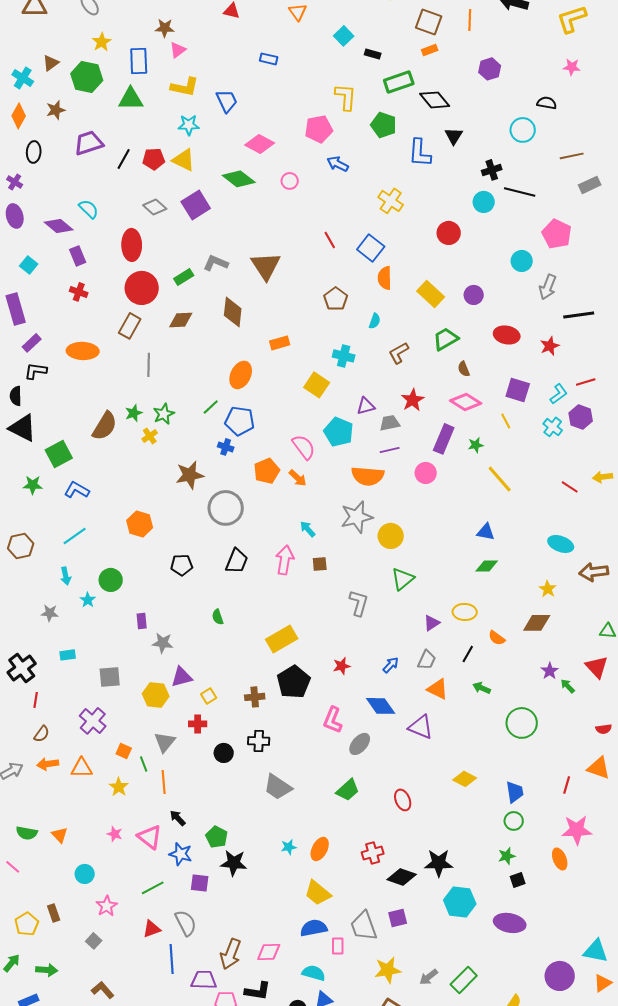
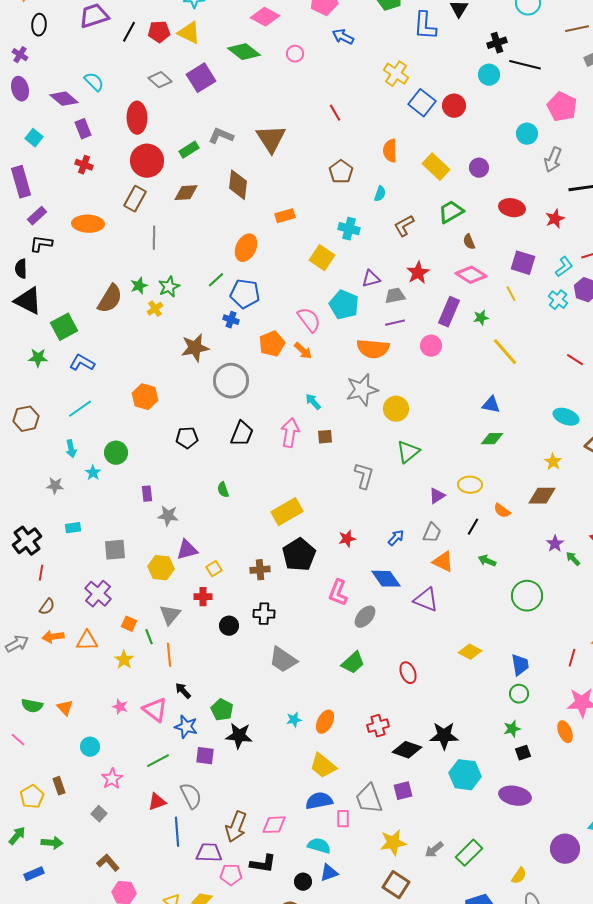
blue square: (371, 248) -> (422, 103), moved

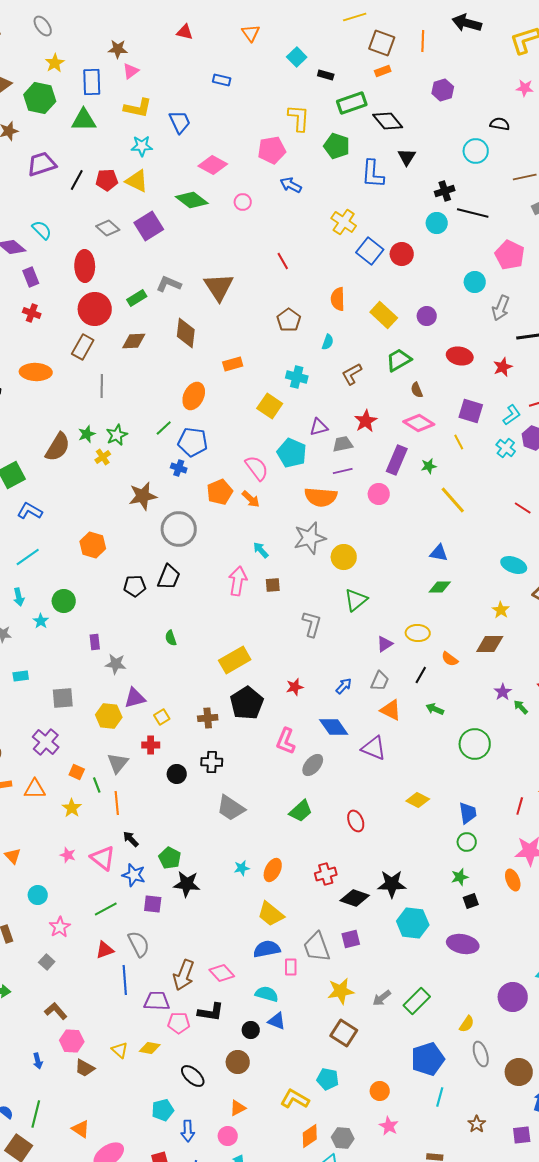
black trapezoid: (242, 434) -> (169, 577), moved
pink diamond: (274, 825) -> (222, 973), turned 50
blue triangle: (329, 873) -> (277, 1021), turned 42

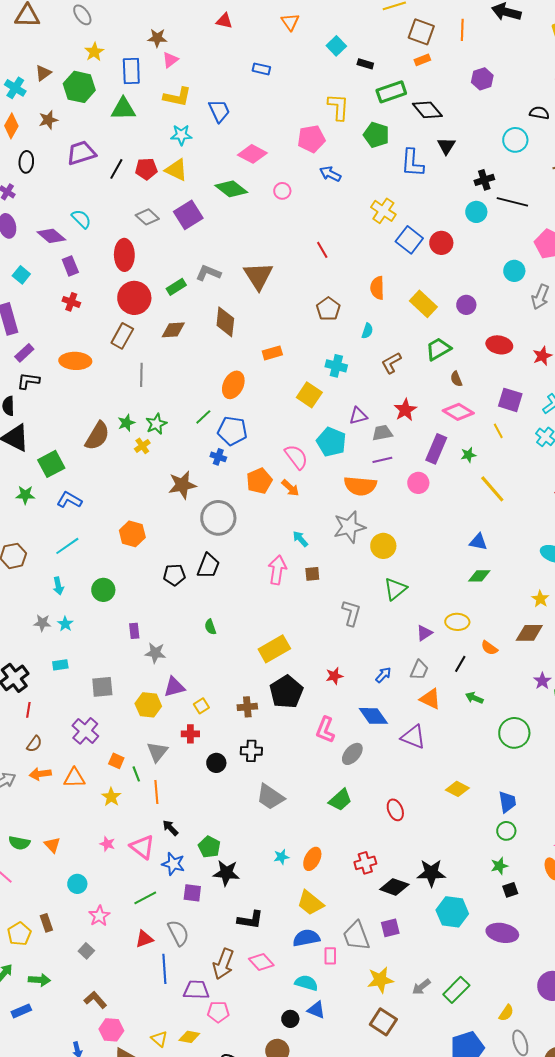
cyan star: (41, 621) -> (65, 624), moved
black L-shape: (211, 1012) -> (250, 920), moved

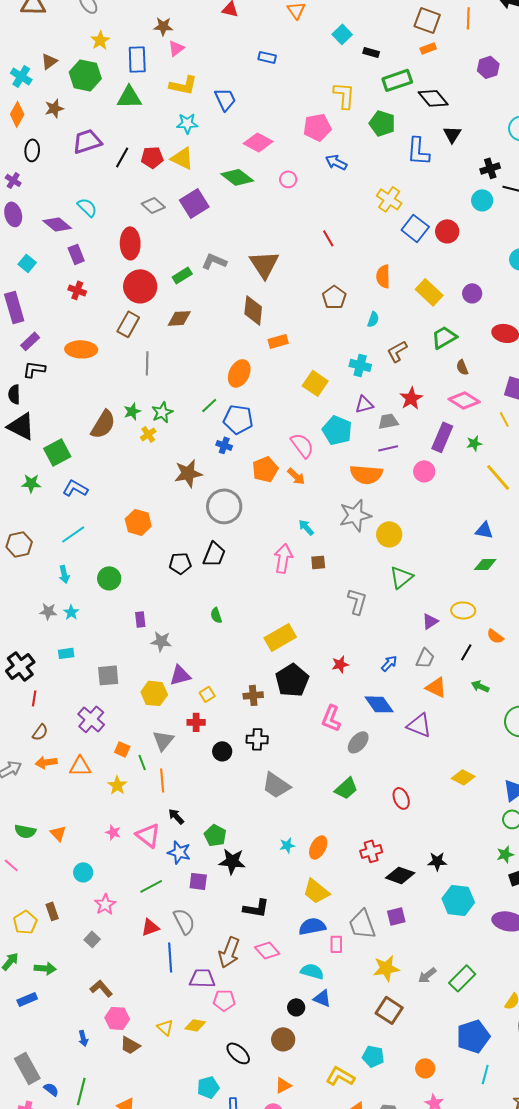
brown diamond: (225, 322) -> (253, 310), moved
cyan cross: (336, 366) -> (360, 365), moved
black star: (431, 873) -> (437, 861), size x0.7

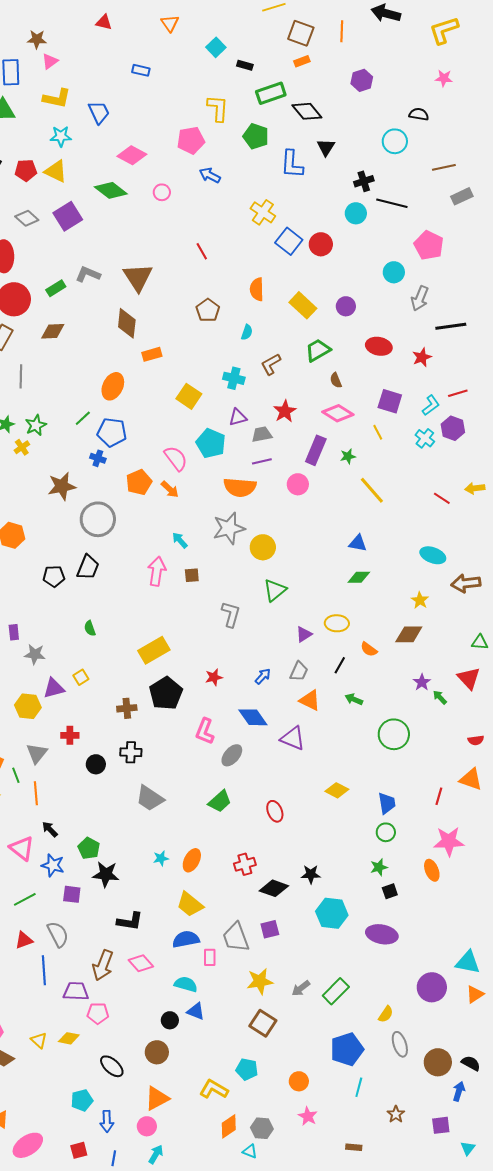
yellow square: (207, 694) -> (81, 677), moved
orange triangle: (283, 1085) -> (157, 1098), size x1.5

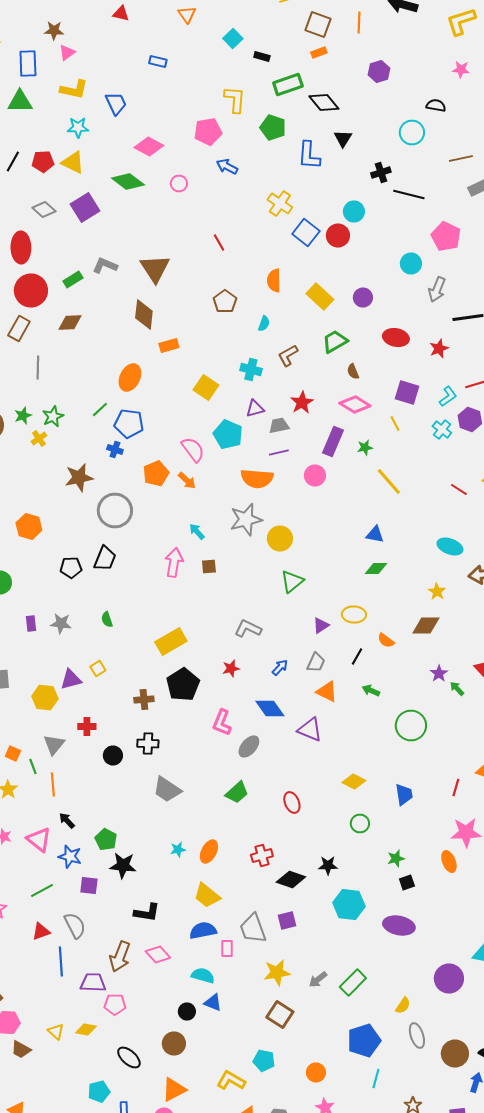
cyan circle: (356, 213) -> (354, 212), moved
gray L-shape: (231, 614) -> (248, 628), moved, turned -80
gray star: (35, 654) -> (61, 624), moved
green circle: (386, 832) -> (360, 824), moved

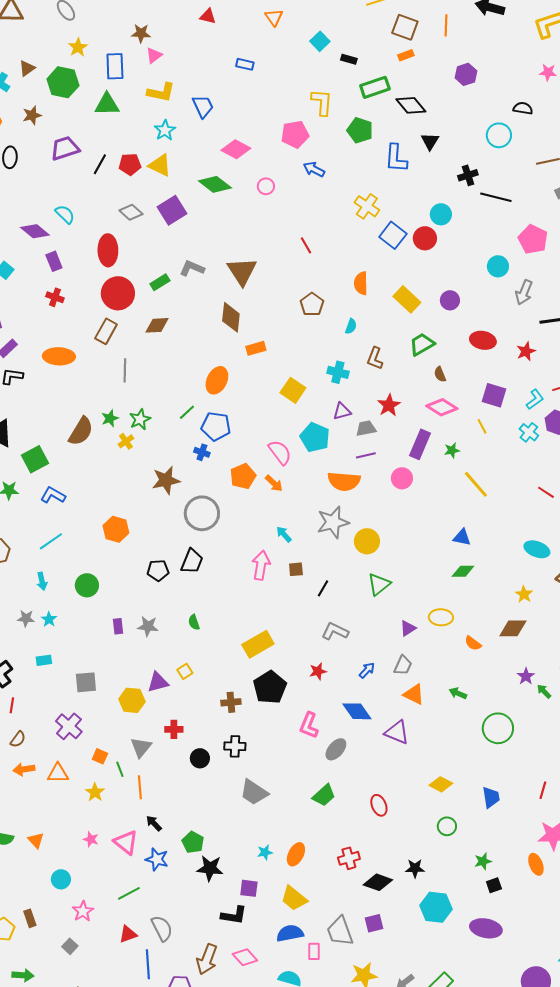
cyan star: (78, 128) -> (165, 130), turned -30
brown L-shape: (288, 356) -> (375, 358), turned -40
black line: (357, 656) -> (323, 588), moved
purple square: (89, 886) -> (249, 888), moved

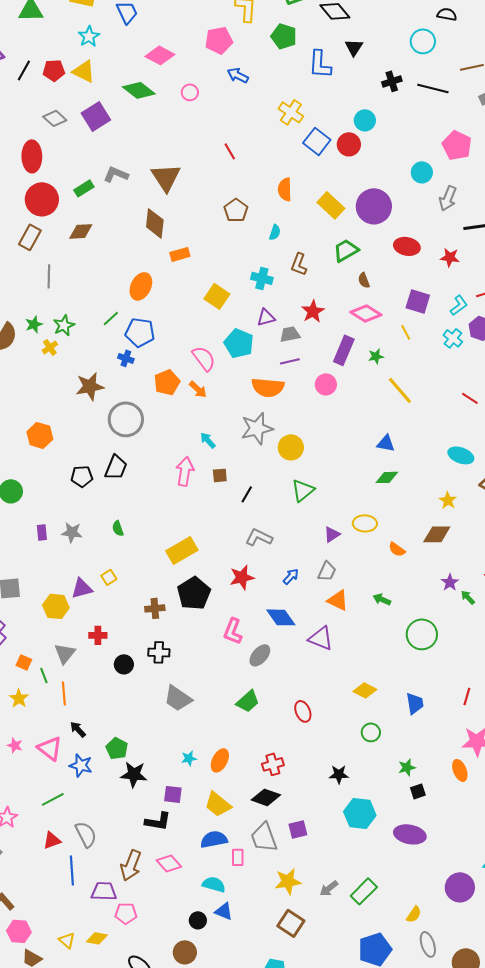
black line: (496, 197) -> (433, 88), moved
purple circle: (450, 300) -> (374, 206), size x1.8
red star: (526, 351) -> (450, 257), turned 30
red star: (318, 671) -> (242, 577), size x1.4
black diamond: (378, 882) -> (266, 797), moved

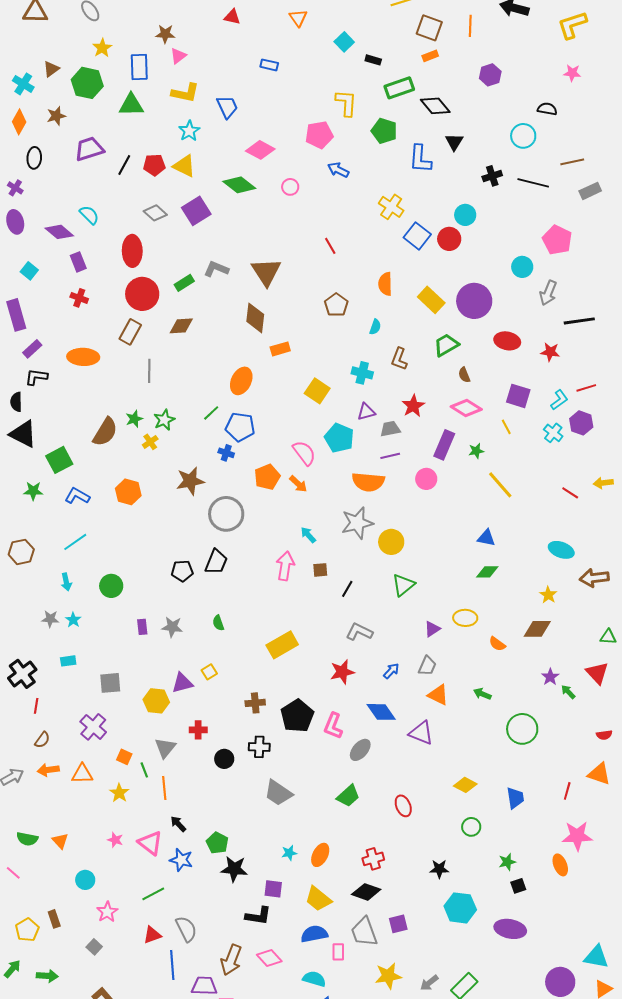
orange hexagon: (40, 435) -> (128, 492), moved
black pentagon: (194, 593) -> (297, 716), moved

